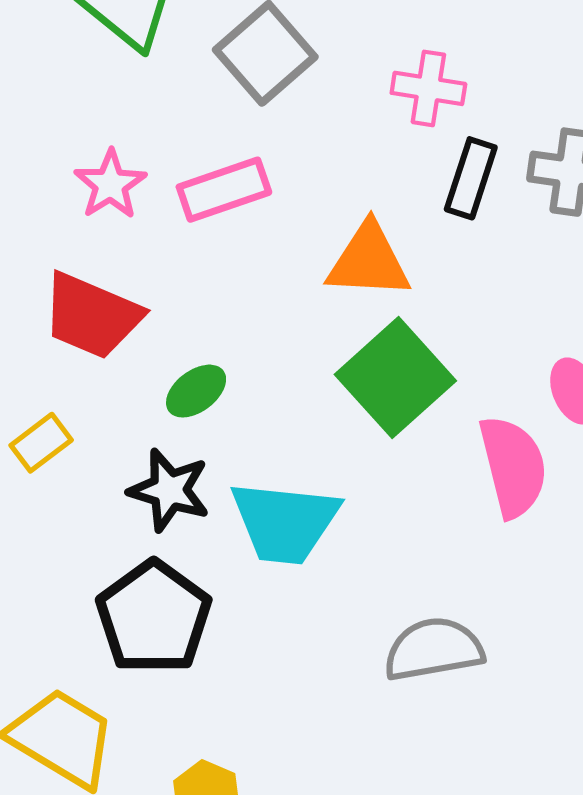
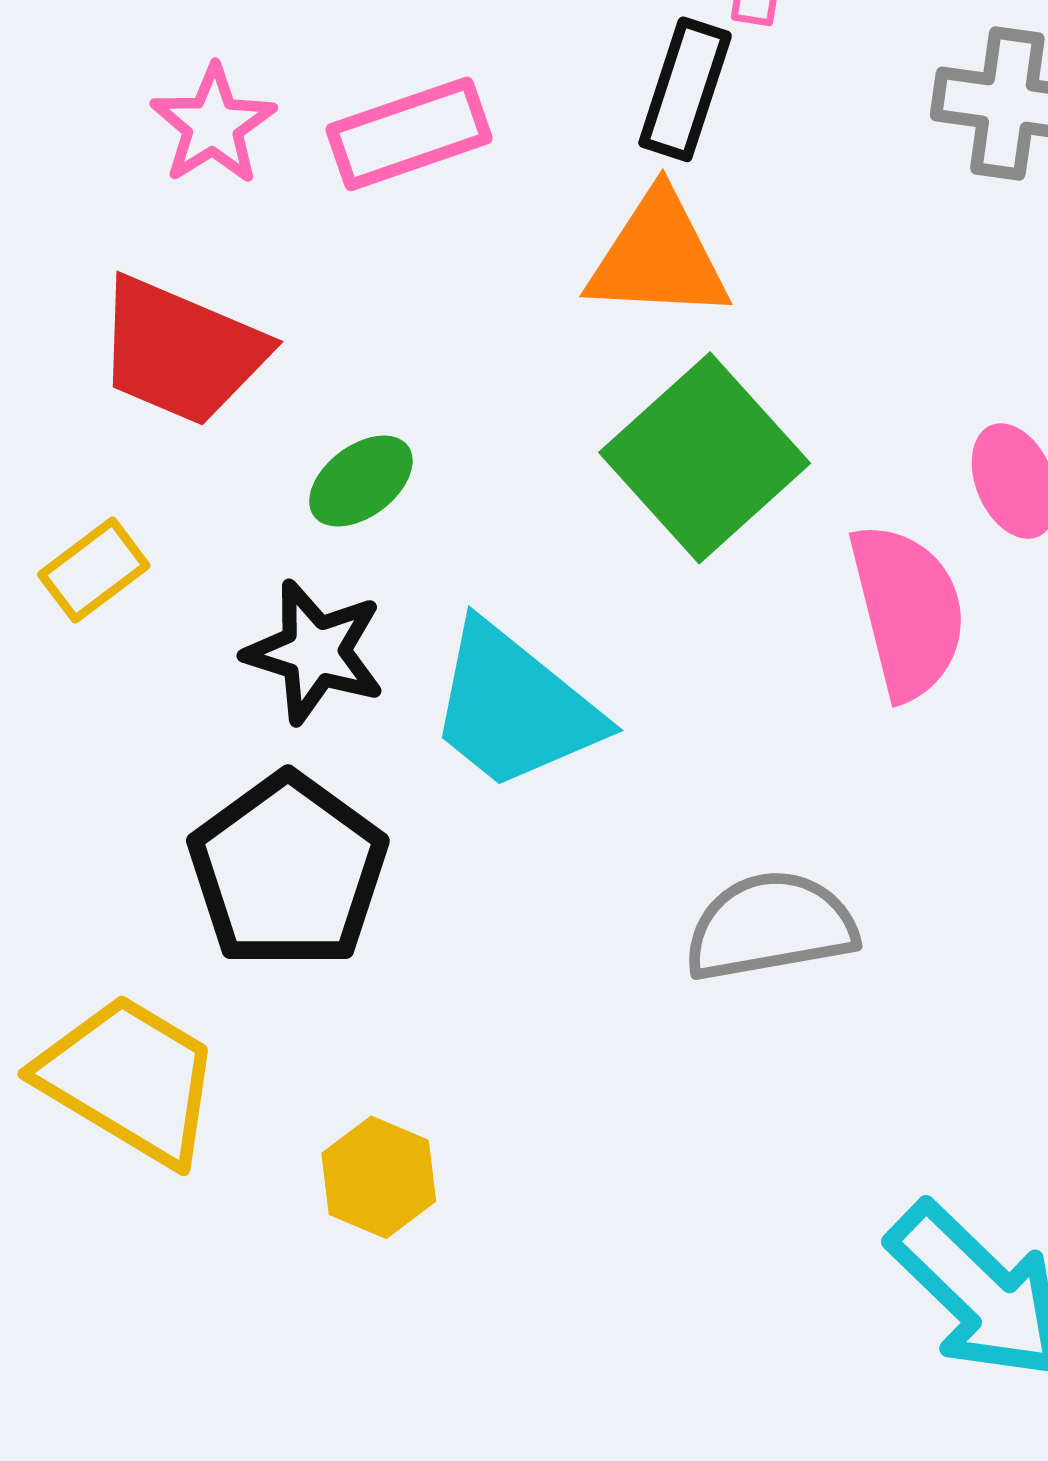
black rectangle: (471, 178) -> (685, 89), moved
cyan trapezoid: (285, 522) -> (514, 707), turned 33

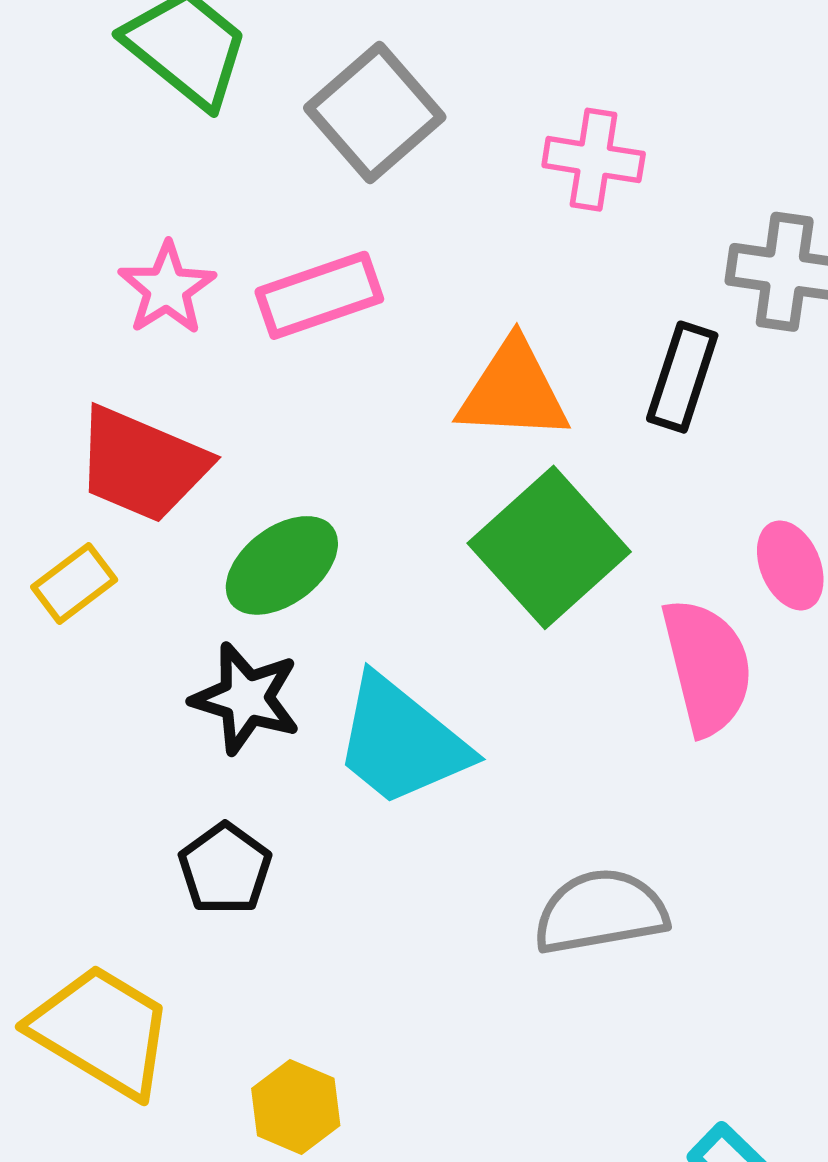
black rectangle: (685, 89) -> (682, 377), moved
green ellipse: (361, 481) -> (282, 565), size x1.4
yellow rectangle: (94, 570) -> (74, 583), moved
black pentagon: (288, 871) -> (225, 869), size x0.6

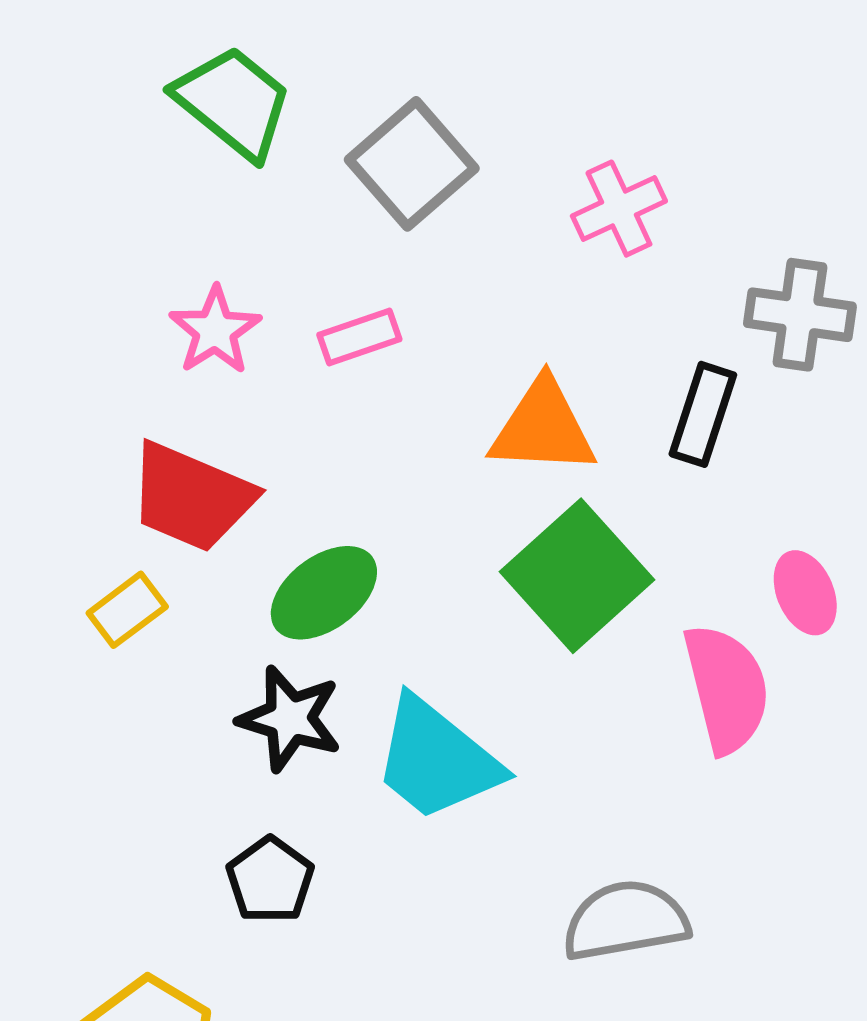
pink cross: (594, 160) -> (619, 209), turned -34
pink rectangle: (319, 295) -> (359, 337), size x0.7

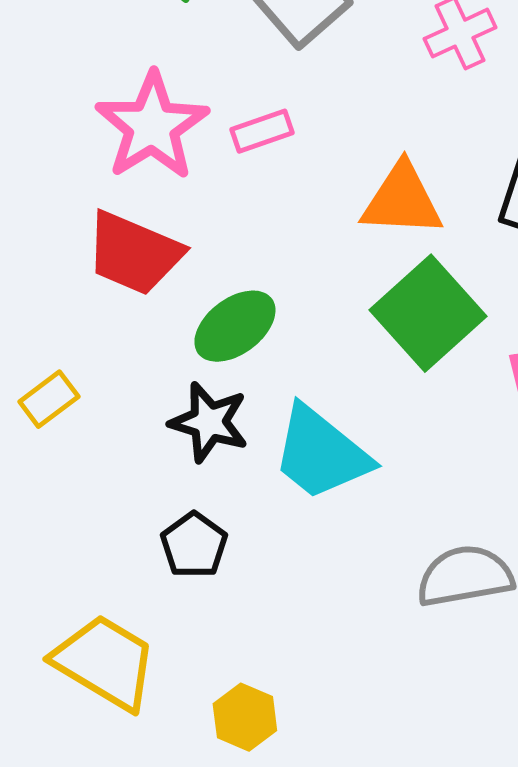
pink star: (215, 330) -> (152, 126), size x1.6
yellow rectangle: (127, 610) -> (49, 399), moved

